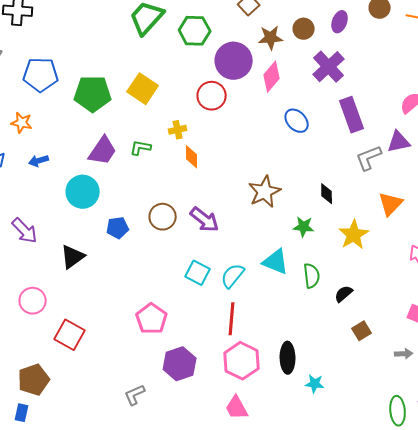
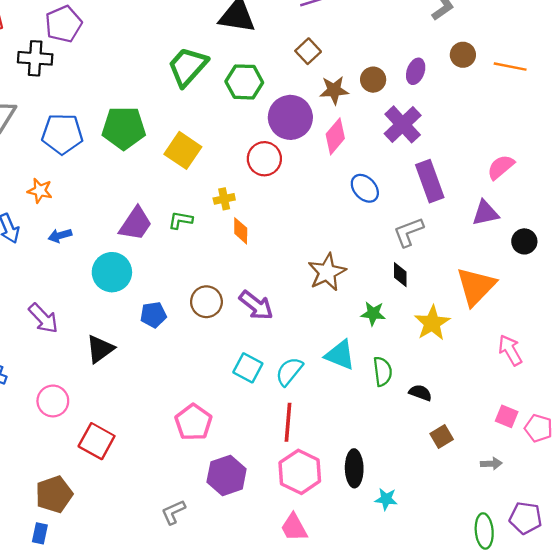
green pentagon: (93, 94) -> (124, 128), moved
gray L-shape: (369, 158) -> (409, 232), moved
orange triangle: (391, 204) -> (476, 286), size x1.4
black semicircle: (344, 294) -> (420, 393), turned 60

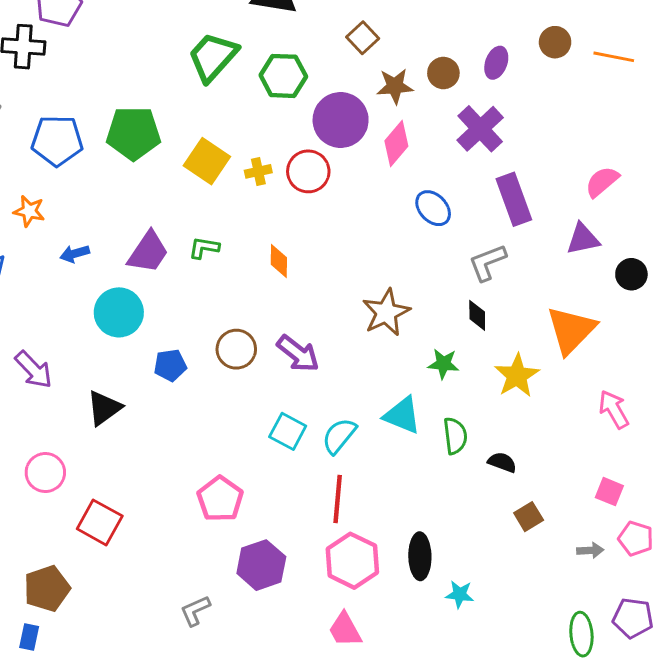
yellow cross: (224, 199) -> (258, 171), moved
blue arrow: (60, 236) -> (75, 254), moved
pink pentagon: (539, 428) -> (636, 539), moved

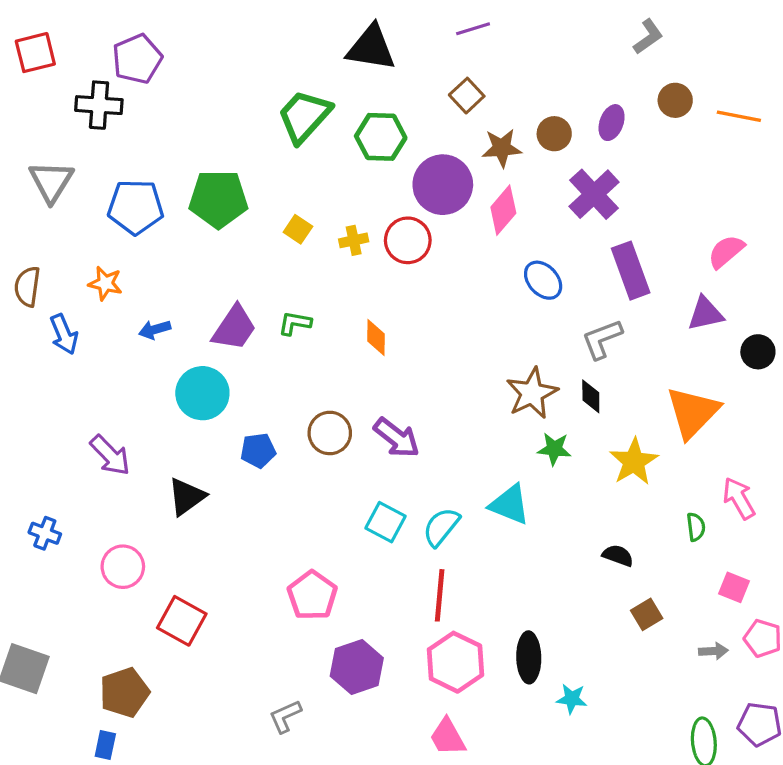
yellow square: (207, 161) -> (298, 229), size x0.6
brown star: (386, 312) -> (532, 393), moved
green semicircle: (455, 436) -> (696, 527), moved, size x0.7

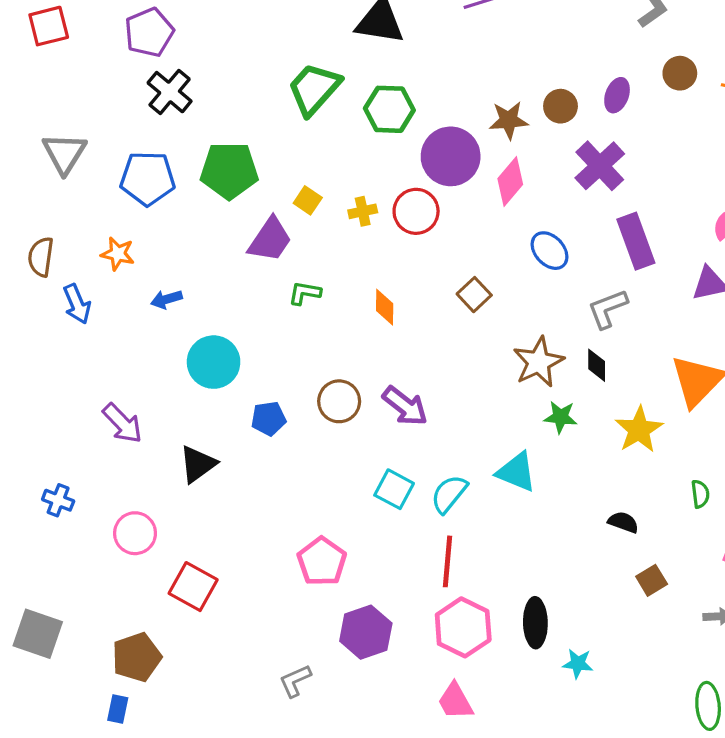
brown square: (467, 96) -> (474, 295), moved
black cross: (99, 105) -> (170, 92), moved, turned 36
purple trapezoid: (234, 328) -> (270, 240), moved

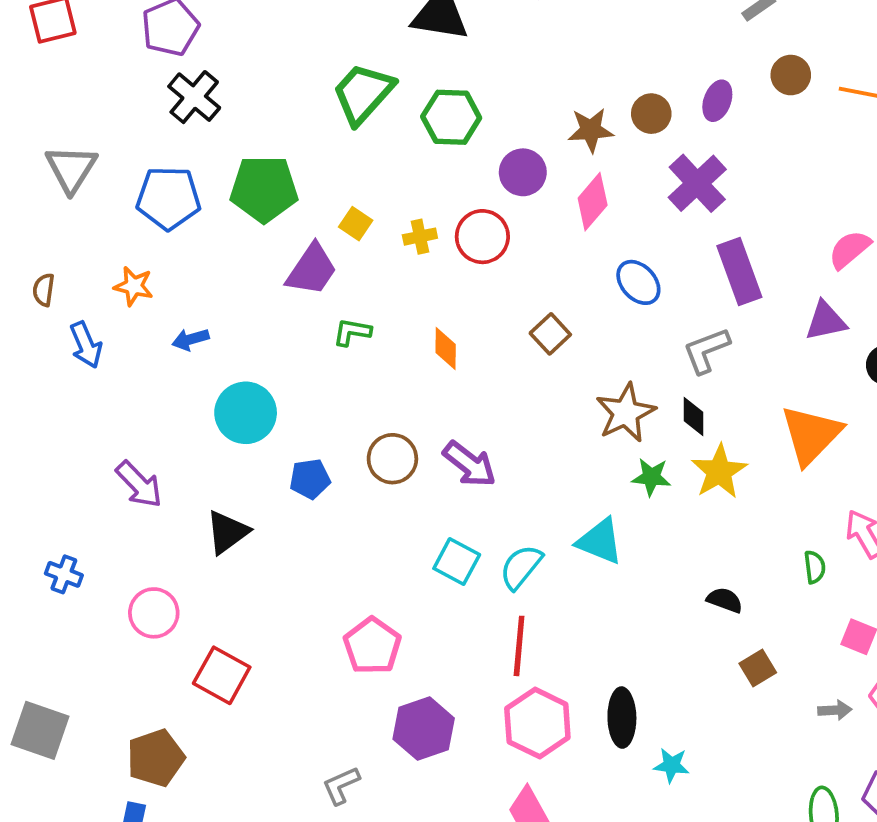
purple circle: (451, 156) -> (523, 172), size x0.7
brown semicircle: (41, 257) -> (44, 290), size x0.7
yellow star: (639, 430) -> (719, 472), moved

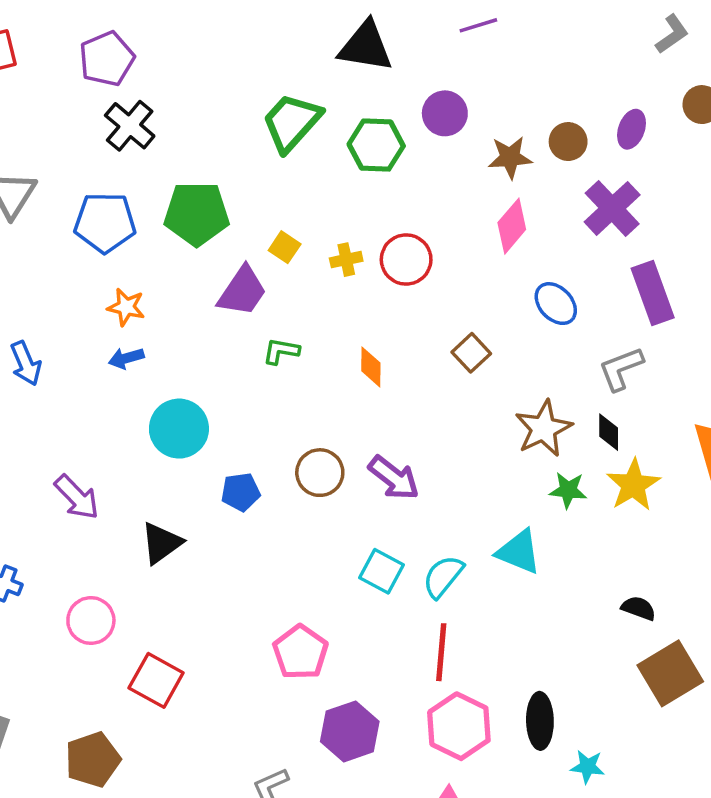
purple circle: (523, 172) -> (445, 113), moved
orange star: (134, 286) -> (126, 307), moved
brown square: (758, 668) -> (670, 673), size x1.8

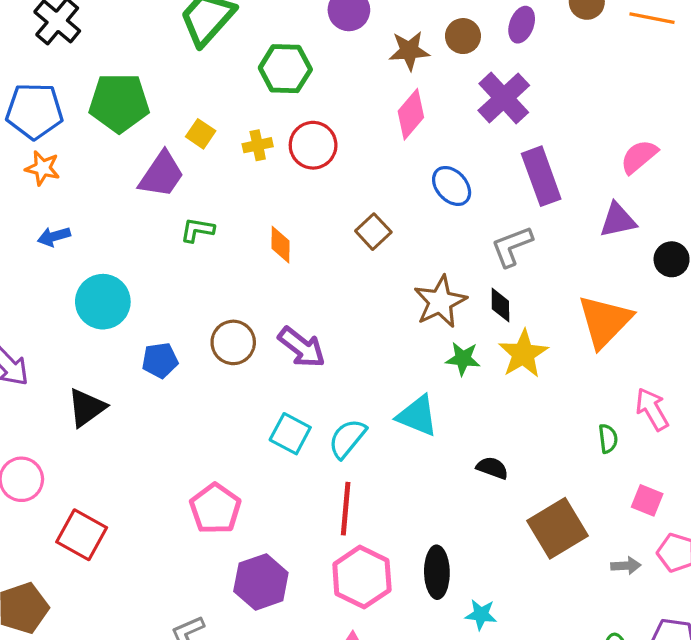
green hexagon: (376, 145) -> (285, 69), moved
orange star: (126, 307) -> (43, 168), moved
black semicircle: (639, 608) -> (492, 468), moved

